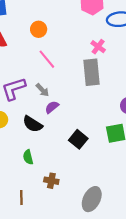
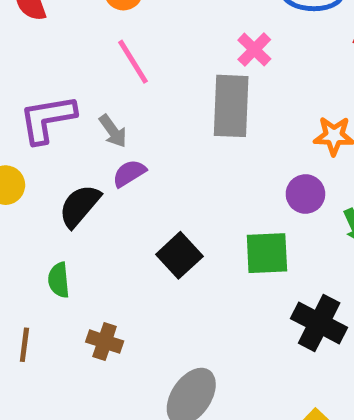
black semicircle: (33, 124) -> (80, 206), turned 90
brown line: (21, 198) -> (24, 345), moved

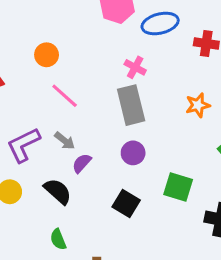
purple circle: (305, 194) -> (133, 153), moved
black semicircle: (80, 206) -> (58, 191), turned 108
green square: (267, 253) -> (178, 187), turned 36

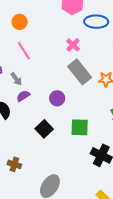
gray rectangle: (131, 105) -> (80, 72), moved, turned -40
green square: (178, 187) -> (80, 127), turned -30

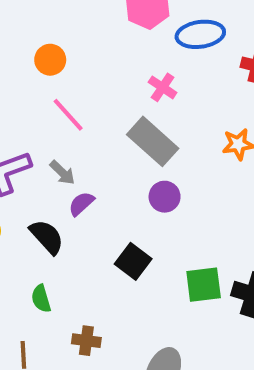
gray rectangle: (80, 72) -> (153, 141), moved
purple circle: (57, 98) -> (165, 197), moved
green square: (80, 127) -> (204, 285), moved

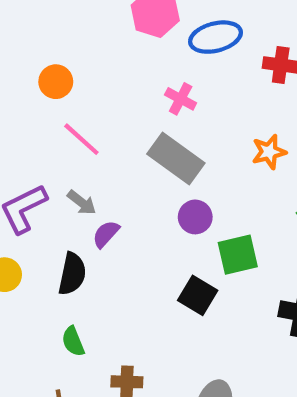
black semicircle: (47, 237) -> (72, 274), turned 60
black square: (133, 261) -> (198, 295), moved
green square: (204, 285) -> (238, 255), moved

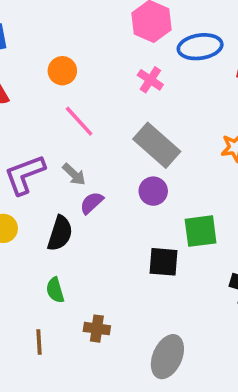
pink cross: (181, 99) -> (150, 80), moved
purple circle: (195, 217) -> (153, 191), moved
black square: (198, 295) -> (163, 262), turned -32

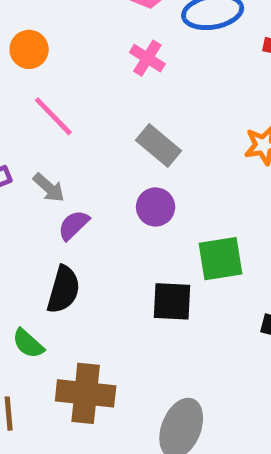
gray rectangle: (157, 145) -> (158, 146), size x0.7
black semicircle: (60, 233) -> (63, 290), moved
green semicircle: (55, 290) -> (28, 344), turned -30
brown cross: (97, 329) -> (86, 393), size x1.6

